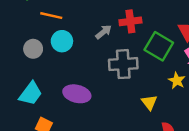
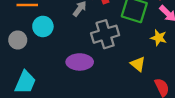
purple ellipse: (77, 94) -> (80, 62), moved

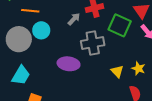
yellow star: (159, 38) -> (138, 68), moved
gray circle: (18, 40) -> (19, 39), size x1.6

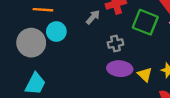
gray cross: (93, 43) -> (115, 44), size x0.6
purple ellipse: (69, 64) -> (120, 69), moved

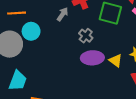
gray cross: (115, 44) -> (86, 36), turned -32

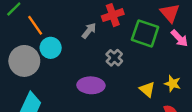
orange line: (17, 13) -> (35, 25), turned 54
purple ellipse: (92, 58) -> (91, 85), moved

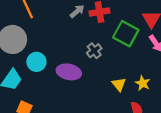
gray arrow: (89, 31) -> (77, 11), moved
cyan circle: (51, 48) -> (36, 62), moved

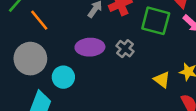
purple ellipse: (69, 72) -> (90, 47), moved

